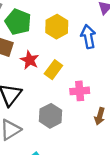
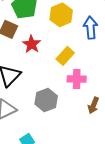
yellow rectangle: (53, 70) -> (65, 56), moved

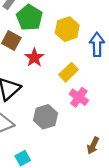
pink cross: (77, 79) -> (79, 97), turned 30
brown arrow: (93, 105) -> (93, 146), moved

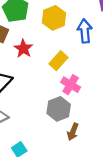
gray hexagon: (46, 117) -> (59, 109), moved
brown arrow: (93, 146) -> (73, 132), moved

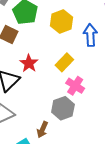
red star: (23, 49) -> (29, 63), moved
brown arrow: (73, 132) -> (42, 130), moved

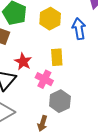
yellow rectangle: (64, 62) -> (57, 57), turned -42
pink cross: (75, 86) -> (44, 79), moved

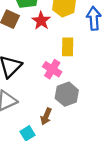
red star: (23, 62) -> (41, 21), moved

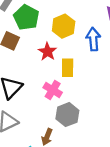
red star: (41, 21) -> (47, 52), moved

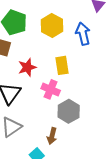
red star: (47, 52) -> (27, 67), moved, turned 30

